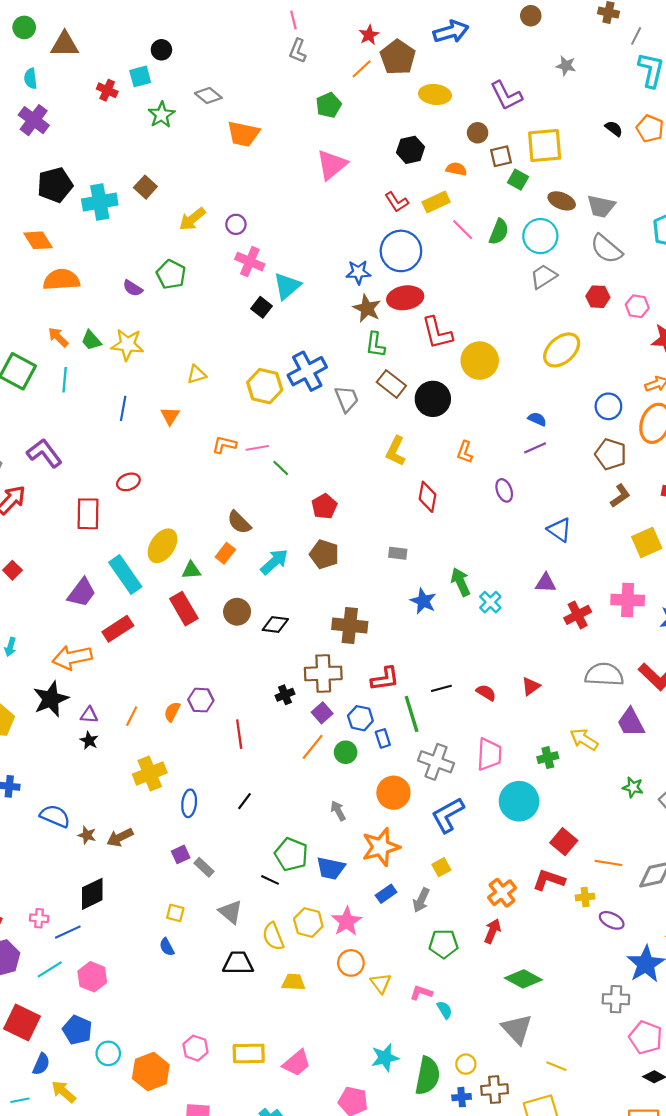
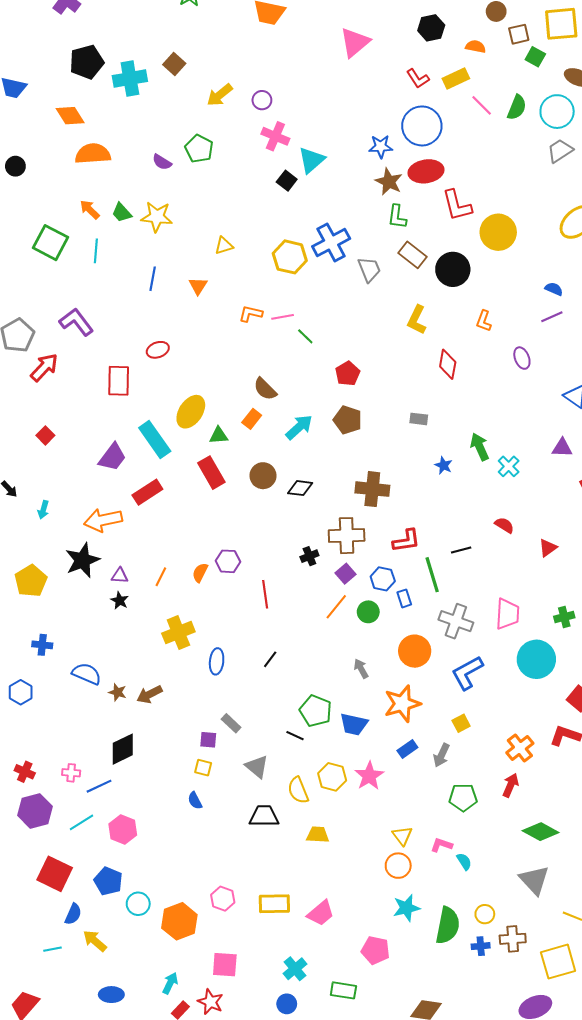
blue star: (423, 601) -> (444, 465), size x0.7
red semicircle: (486, 693) -> (504, 525), moved
purple square: (181, 854) -> (208, 740), moved, turned 30
orange circle: (351, 963) -> (398, 866), moved

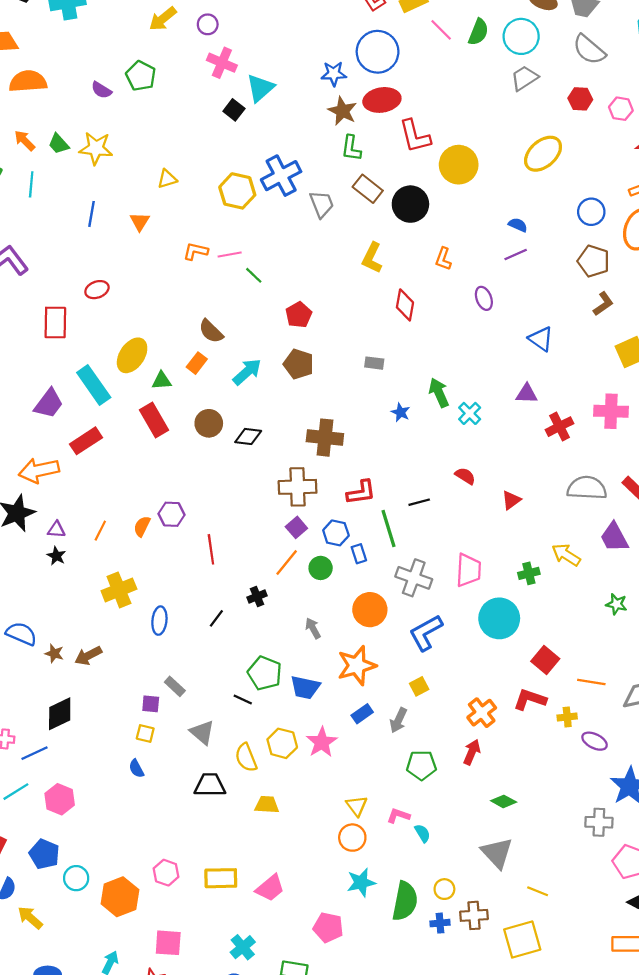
black cross: (309, 556) -> (257, 596), moved
green diamond: (541, 832) -> (504, 801), size x0.7

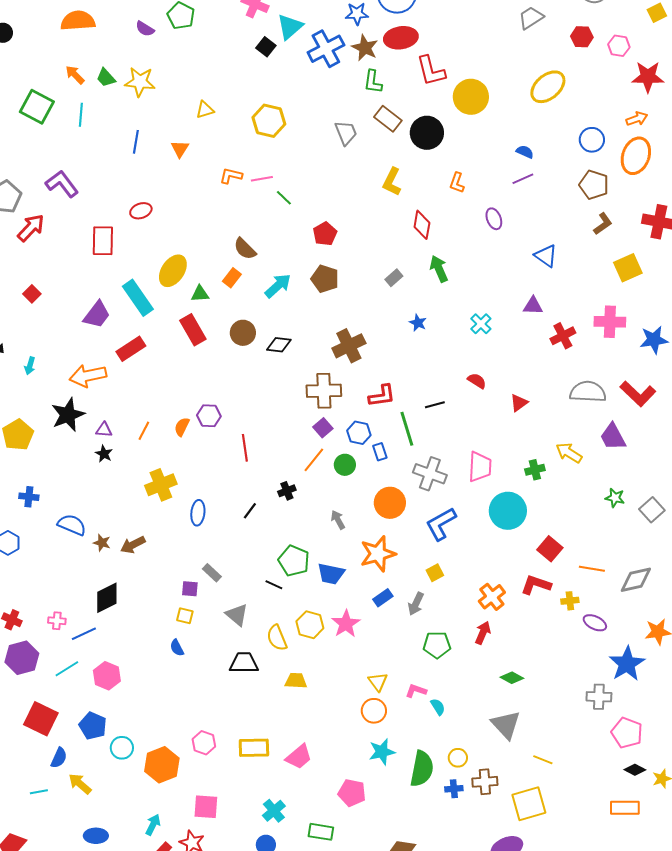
blue cross: (281, 176) -> (326, 49), moved
gray rectangle: (374, 363) -> (394, 278), turned -48
green arrow: (439, 393) -> (439, 269), moved
brown cross: (325, 438) -> (349, 346), turned -32

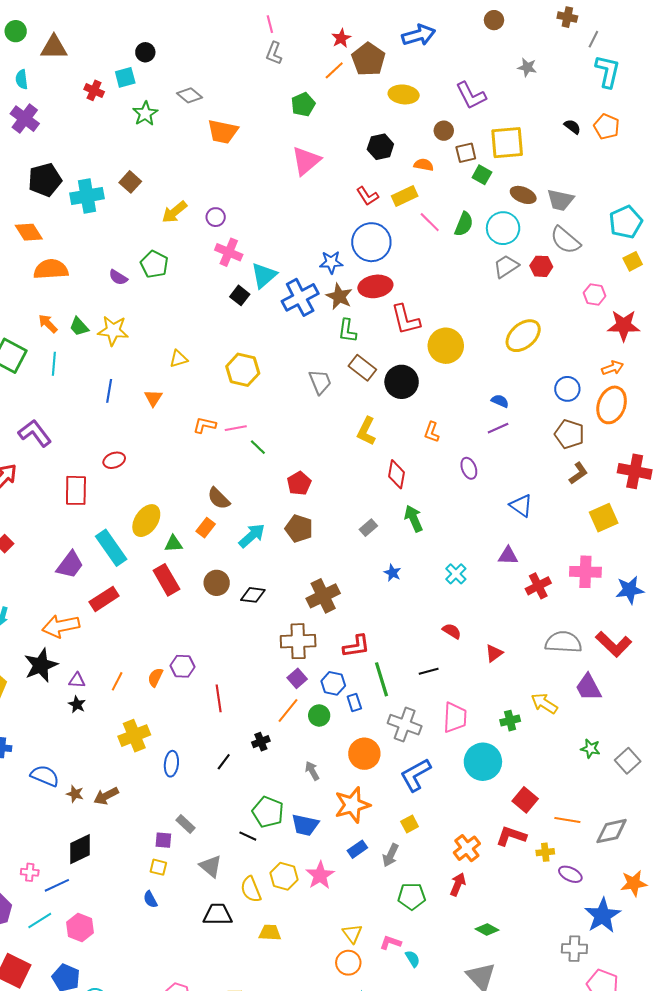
red hexagon: (582, 37) -> (541, 266), moved
black line: (435, 405) -> (429, 671), moved

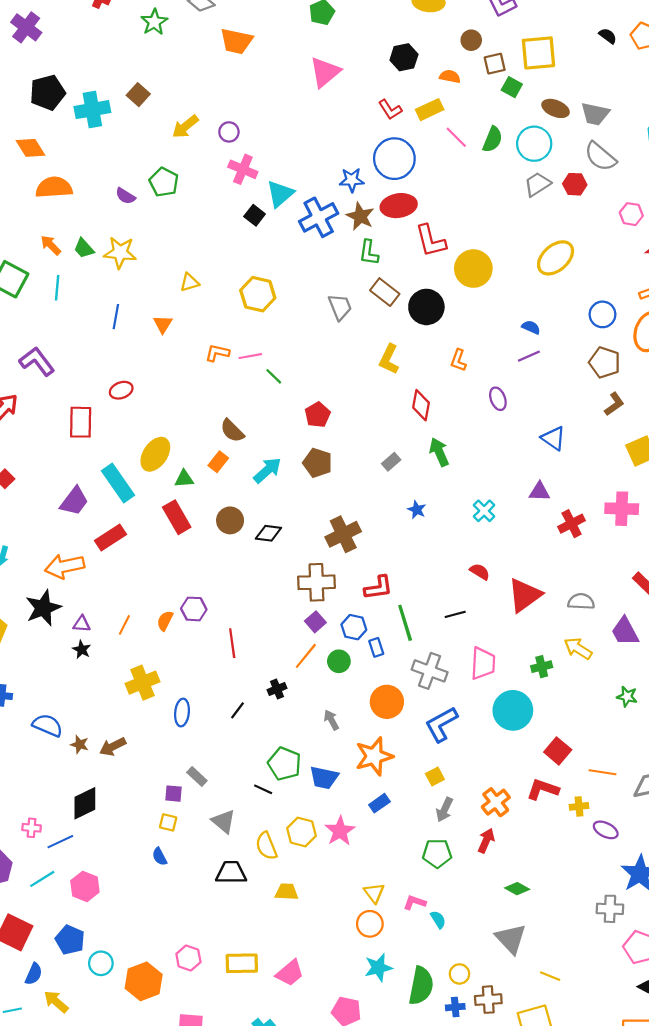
gray semicircle: (563, 642) -> (581, 602), moved, size x0.7
red triangle: (494, 653) -> (525, 595), size x1.8
gray arrow: (390, 855) -> (445, 810), moved

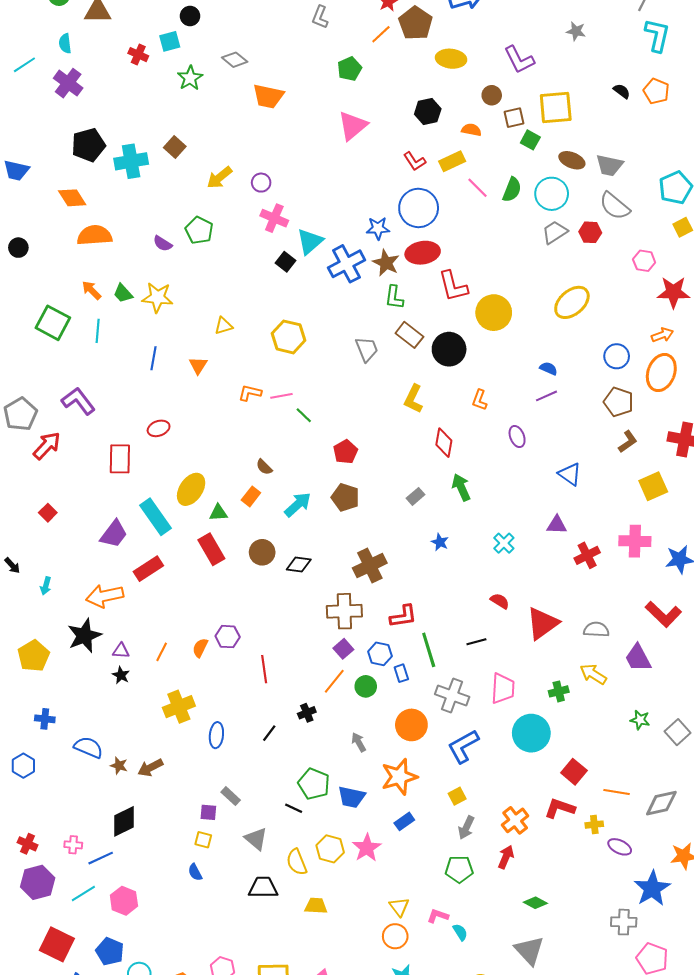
brown semicircle: (232, 431) -> (264, 467), size x0.7

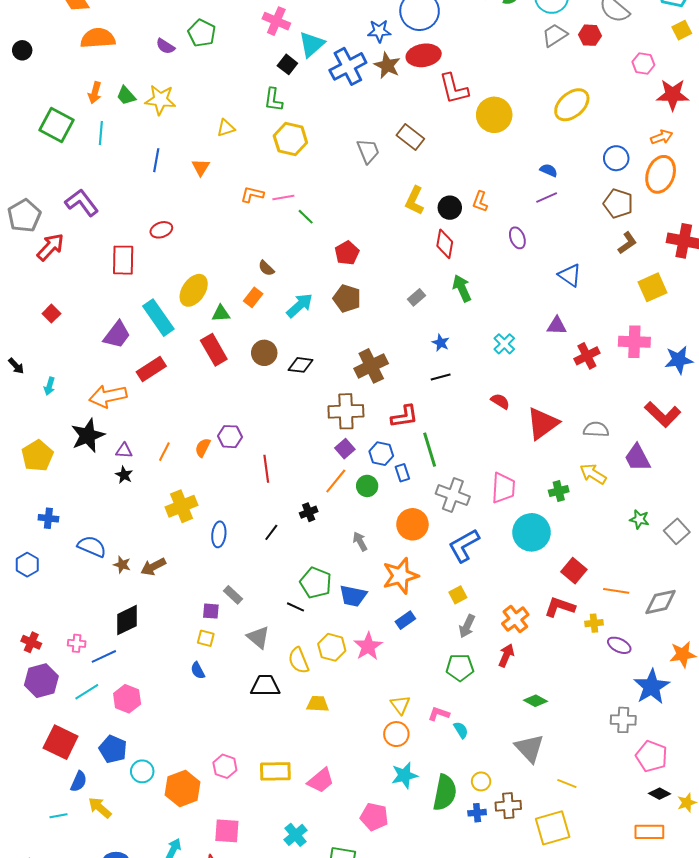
orange arrow: (91, 290) -> (95, 93), turned -120
green L-shape: (394, 297) -> (273, 100), moved
black circle: (449, 349) -> (450, 208), moved, size x0.7
black line: (476, 642) -> (441, 377), moved

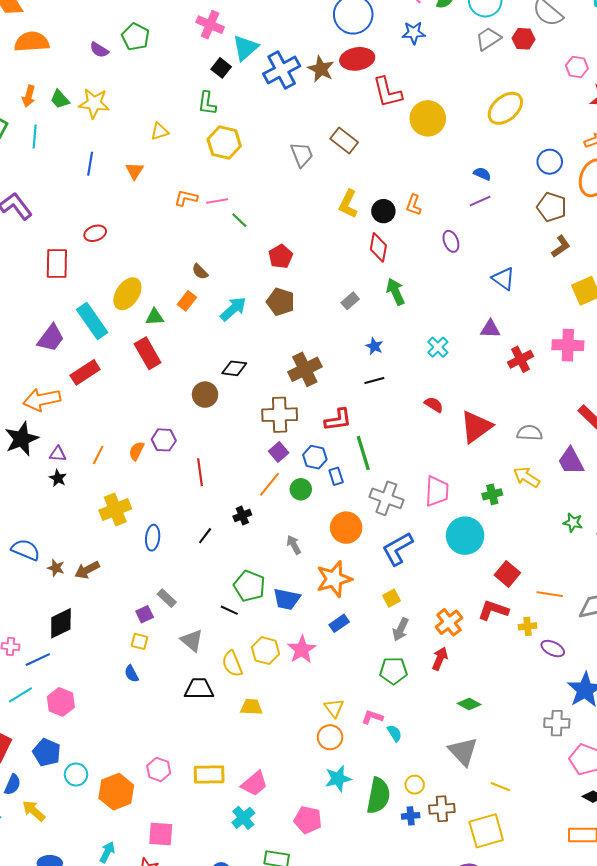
blue star: (379, 31) -> (414, 33), moved
brown circle: (264, 353) -> (205, 395), moved
purple square: (211, 611) -> (145, 614), turned -30
cyan cross: (295, 835) -> (243, 818), moved

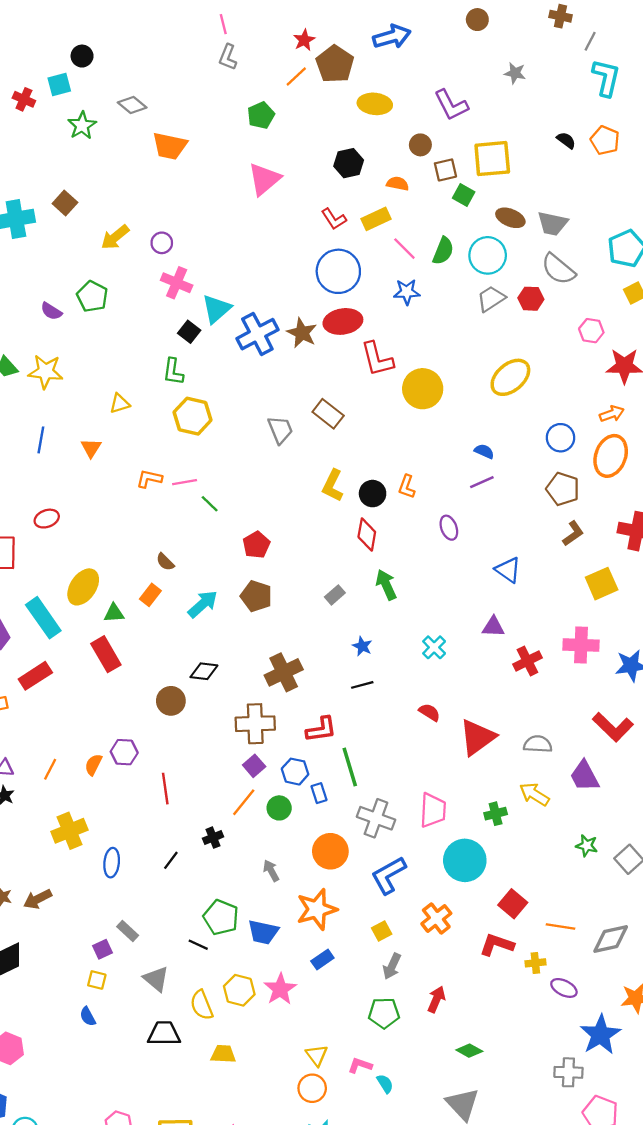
orange cross: (449, 622) -> (436, 918), moved

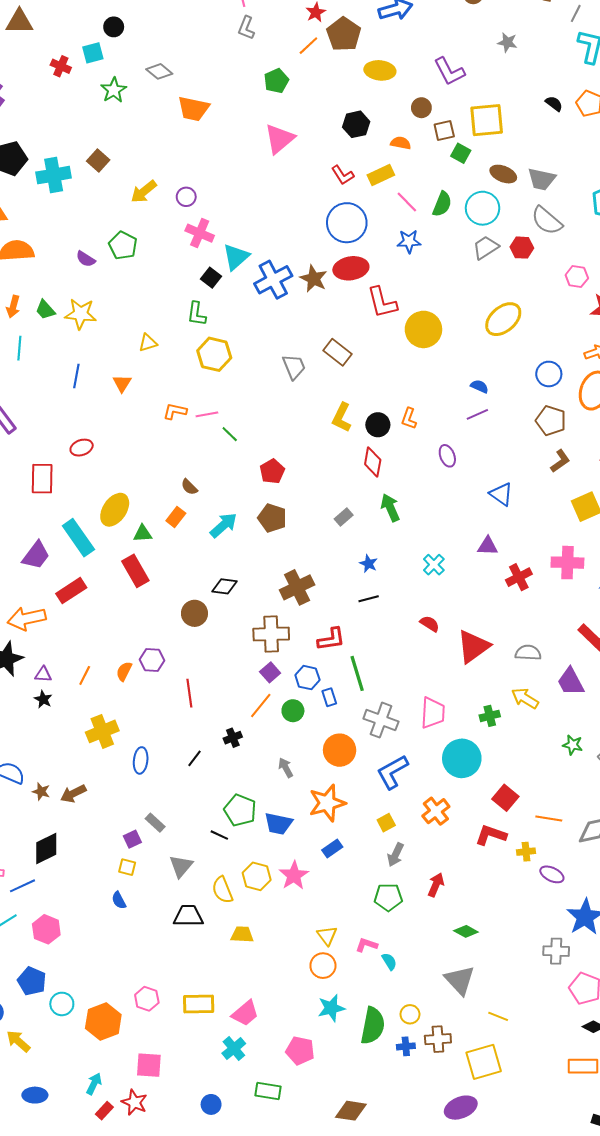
gray triangle: (156, 979) -> (181, 866), turned 30

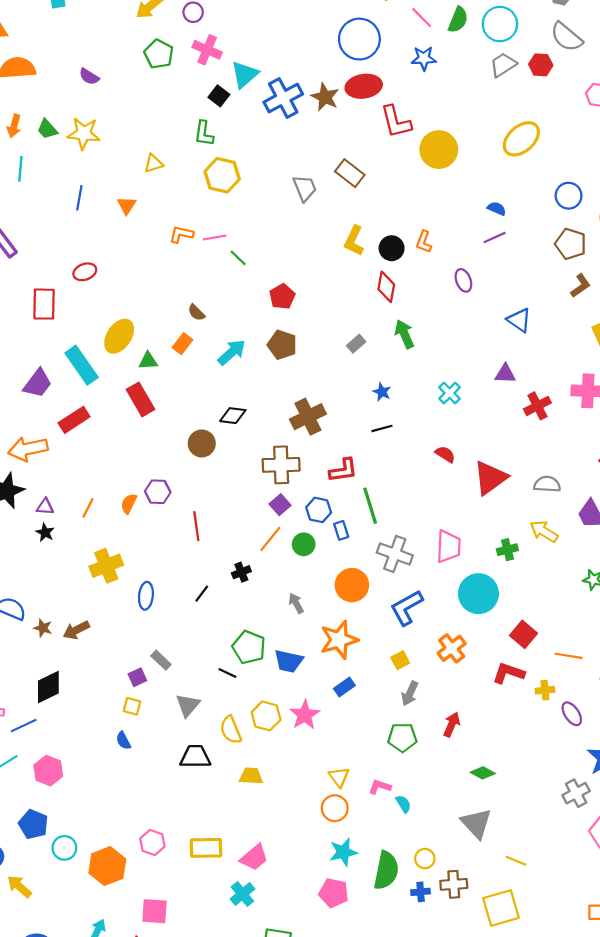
green pentagon: (123, 246) -> (159, 54), moved
purple ellipse: (552, 874) -> (572, 714), turned 30
gray cross: (556, 951) -> (576, 793), turned -30
pink pentagon: (300, 1051) -> (334, 893), moved

